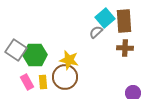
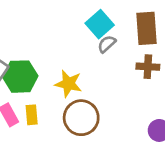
cyan square: (105, 18) -> (100, 24), moved
brown circle: (65, 77) -> (81, 118), moved

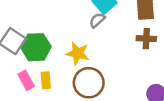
gray semicircle: (107, 44) -> (97, 20), moved

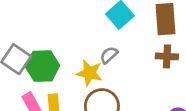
gray semicircle: (97, 20) -> (109, 55), moved

